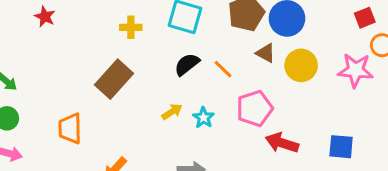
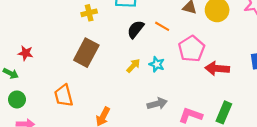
red star: (45, 17) -> (26, 53), moved

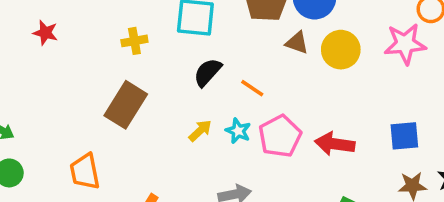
orange line: (162, 26) -> (252, 88), moved
pink pentagon: (192, 49) -> (280, 136), moved
red star: (26, 53) -> (45, 33), moved

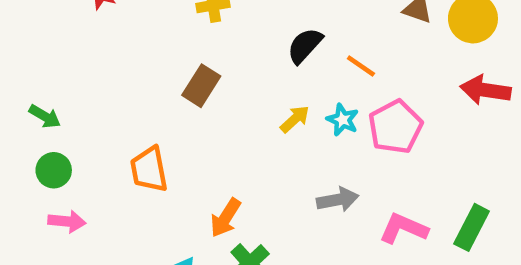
brown rectangle: (126, 105) -> (201, 86), size x0.7
red arrow: (335, 144) -> (486, 90), moved

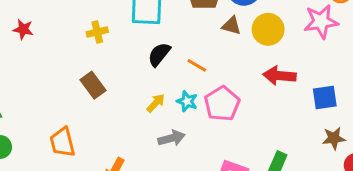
brown rectangle: (201, 86) -> (93, 85), turned -65
gray arrow: (338, 200) -> (171, 138), moved

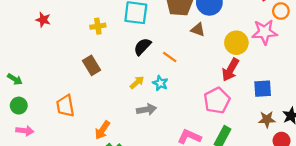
yellow circle: (268, 29) -> (236, 43), moved
red arrow: (279, 76) -> (230, 70), turned -70
pink pentagon: (222, 104) -> (217, 101), moved

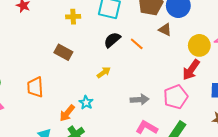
orange line: (170, 57) -> (137, 44), moved
brown rectangle: (92, 65) -> (63, 52), turned -36
cyan star: (160, 83) -> (86, 103), moved
gray arrow: (146, 109) -> (140, 100), moved

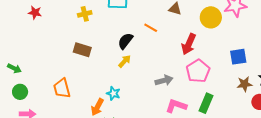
black semicircle: (112, 40) -> (125, 41), moved
red arrow: (191, 70) -> (189, 44), moved

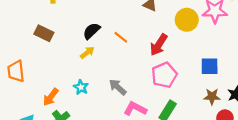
orange line: (151, 28) -> (121, 37), moved
gray arrow: (164, 80) -> (118, 87), moved, turned -132
cyan star: (113, 93) -> (81, 87), moved

